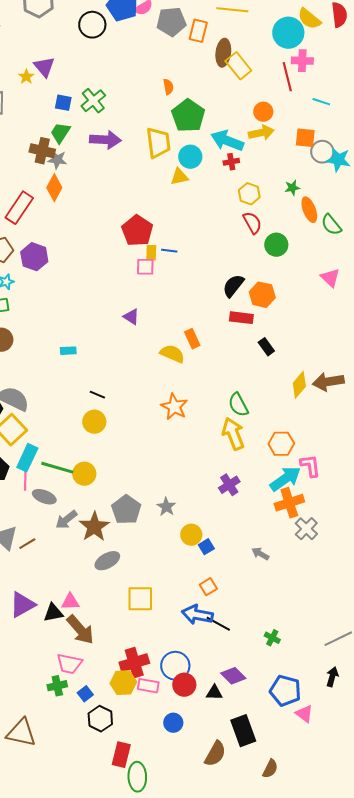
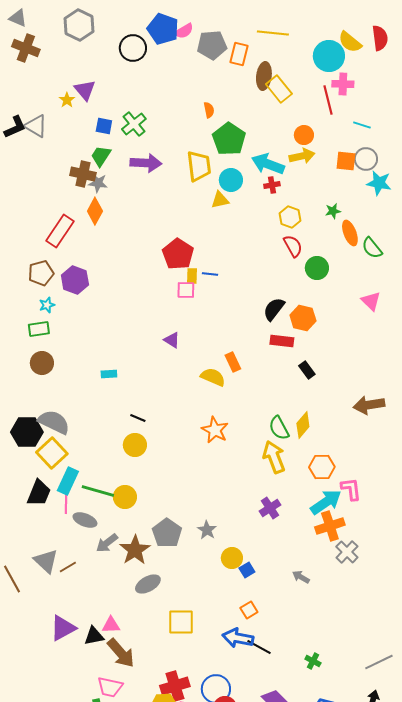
gray circle: (322, 152) -> (366, 159), moved
yellow diamond: (299, 385) -> (303, 425), moved

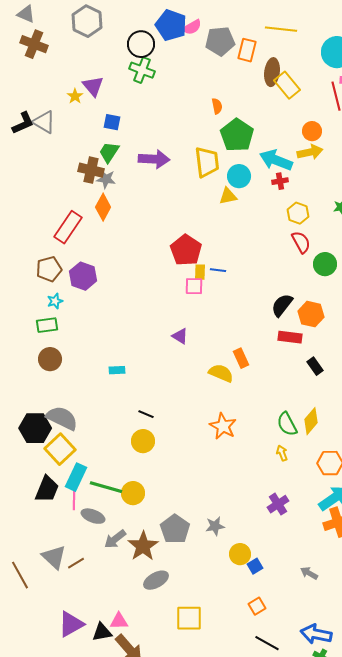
green cross: (134, 124) -> (142, 70), moved, turned -30
yellow arrow: (274, 457) -> (282, 453), size x0.5
gray star: (207, 530) -> (215, 526), turned 30
blue arrow: (238, 638) -> (316, 634), moved

